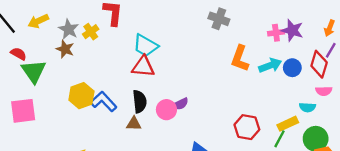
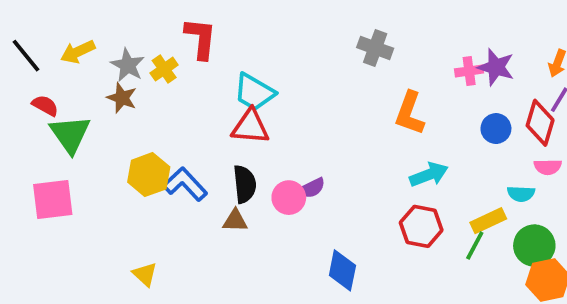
cyan arrow: (270, 65) -> (429, 175), moved

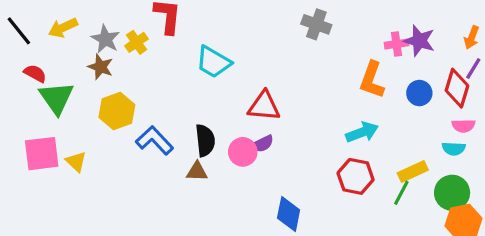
orange L-shape: (410, 113) -> (372, 80), moved
red triangle: (250, 127) -> (264, 106), moved
yellow hexagon: (149, 175) -> (117, 111), moved
cyan semicircle: (521, 194) -> (454, 149), moved
yellow triangle: (145, 274) -> (76, 162), moved

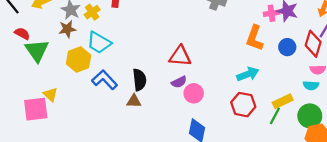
cyan trapezoid: (213, 62) -> (99, 43), moved
brown star: (101, 67) -> (67, 29), turned -30
pink circle: (243, 152) -> (194, 93), moved
pink square: (42, 154) -> (36, 109), moved

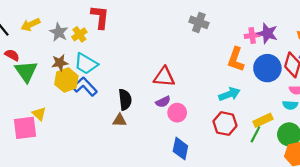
brown star: (67, 29) -> (60, 63), moved
blue circle: (287, 47) -> (267, 68), size x1.6
blue L-shape: (105, 80) -> (85, 87), moved

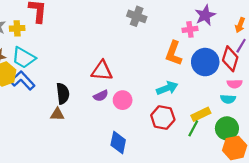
purple star: (267, 33) -> (205, 15), moved, turned 30
yellow cross: (79, 34) -> (17, 28), turned 32
pink circle: (177, 113) -> (123, 100), moved

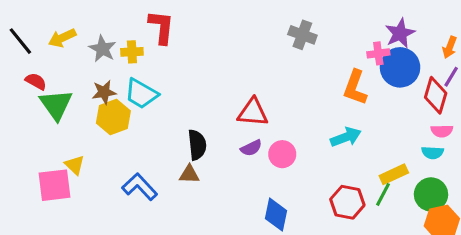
blue circle: (205, 62) -> (400, 67), moved
blue L-shape: (23, 81) -> (140, 187), moved
red hexagon: (163, 117) -> (347, 202), moved

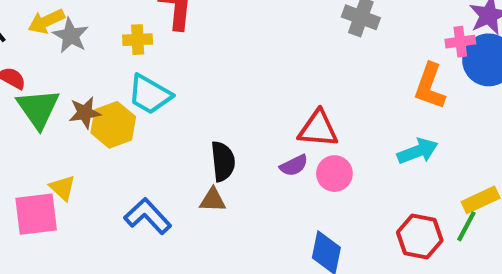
gray star: (102, 49) -> (71, 36), moved
brown star: (104, 92) -> (85, 113), moved
red triangle: (253, 112) -> (318, 129), moved

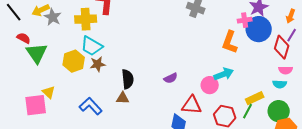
yellow cross: (138, 40) -> (86, 19), size x1.5
brown star: (85, 113) -> (98, 64), moved
red triangle: (318, 129) -> (192, 105), moved
purple semicircle: (294, 165) -> (171, 78), moved
pink circle: (334, 174) -> (210, 85), moved

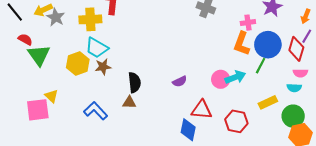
pink cross: (245, 20) -> (248, 23), moved
blue circle: (259, 29) -> (268, 45), moved
pink circle: (210, 85) -> (221, 79), moved
green line: (248, 111) -> (261, 66), moved

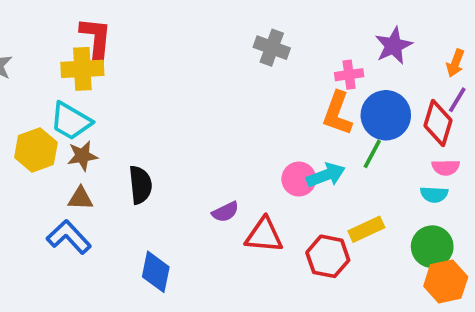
yellow cross: (90, 19) -> (82, 69), moved
purple semicircle: (180, 81) -> (225, 212), moved
brown triangle: (129, 102) -> (80, 198), moved
yellow rectangle: (268, 102) -> (366, 229), moved
blue diamond: (188, 130) -> (156, 272), moved

